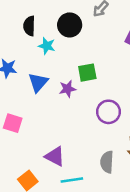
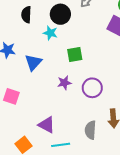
cyan star: (47, 46) -> (50, 33), moved
purple star: (68, 89) -> (64, 83), moved

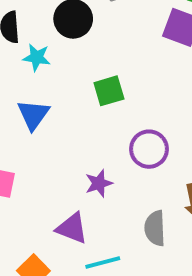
cyan star: (50, 33) -> (37, 57), moved
purple star: (64, 83) -> (99, 183), moved

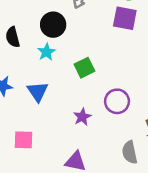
cyan star: (37, 57) -> (46, 52), moved, turned -30
purple star: (99, 183) -> (82, 117), moved

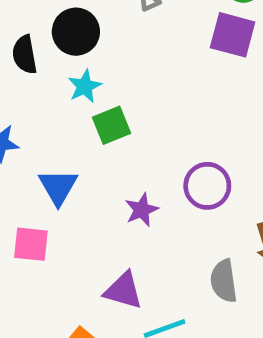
black circle: (53, 25) -> (76, 32), moved
green square: (84, 68) -> (112, 125), moved
blue triangle: (38, 92) -> (58, 187), moved

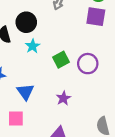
green square: (112, 125) -> (61, 60), moved
purple circle: (207, 186) -> (88, 64), moved

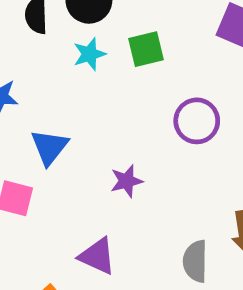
green square: (61, 60) -> (146, 49), moved

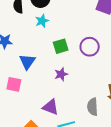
green square: (146, 49) -> (61, 46), moved

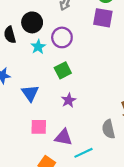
purple circle: (90, 47) -> (62, 37), moved
pink square: (14, 84) -> (39, 127), moved

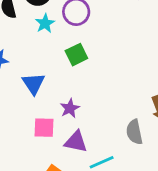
purple star: (69, 100) -> (70, 108), moved

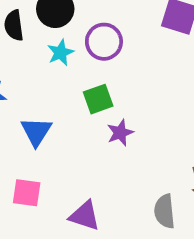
purple star: (70, 108) -> (120, 133), moved
pink square: (44, 128) -> (27, 193), moved

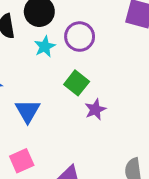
green square: (98, 99) -> (77, 83), turned -30
pink square: (27, 193) -> (22, 161), turned -30

